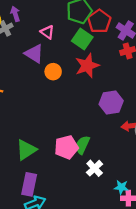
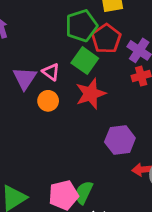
pink triangle: (47, 32) -> (51, 72), moved
purple triangle: (34, 54) -> (25, 78), turned 30

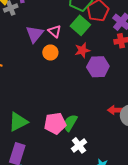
red star: (91, 94) -> (82, 50), size x0.7
purple hexagon: (120, 140) -> (98, 67), moved

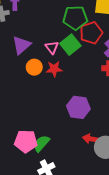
pink triangle: (55, 31) -> (52, 47), moved
red star: (82, 50) -> (54, 69), moved
purple hexagon: (98, 67) -> (78, 107), moved

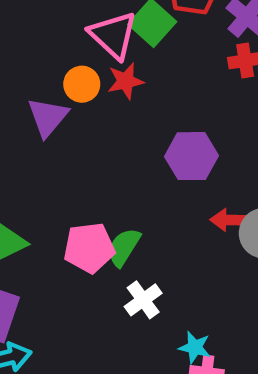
purple triangle: (21, 45) -> (48, 117), moved
pink triangle: (52, 47) -> (113, 35), size x1.6

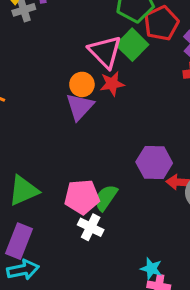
purple triangle: (48, 117) -> (80, 107), moved
purple hexagon: (191, 156) -> (154, 163), moved
white cross: (143, 300) -> (91, 227), moved, turned -30

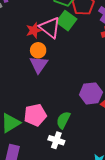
red star: (112, 84) -> (34, 30), moved
pink pentagon: (82, 197) -> (35, 115), moved

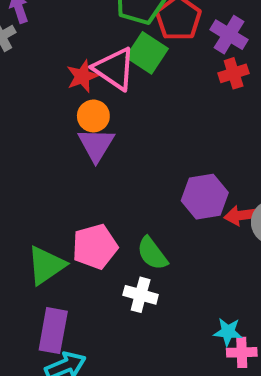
green semicircle: (63, 120) -> (152, 253), turned -60

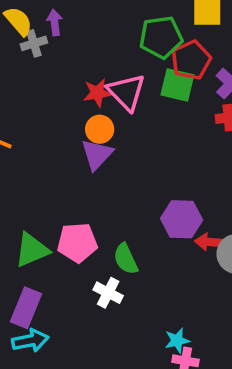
green square: (147, 53) -> (177, 85), moved, turned -32
cyan star: (228, 332) -> (177, 341), turned -30

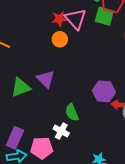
purple triangle: (97, 155) -> (46, 79), moved, turned -30
pink pentagon: (77, 243) -> (42, 148), moved
green triangle: (32, 250) -> (21, 87), moved

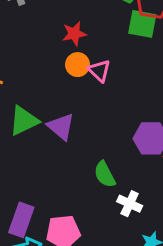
pink triangle: (76, 19) -> (99, 71), moved, size x0.7
green triangle: (21, 87) -> (24, 121), moved
white cross: (61, 131) -> (130, 204), moved

